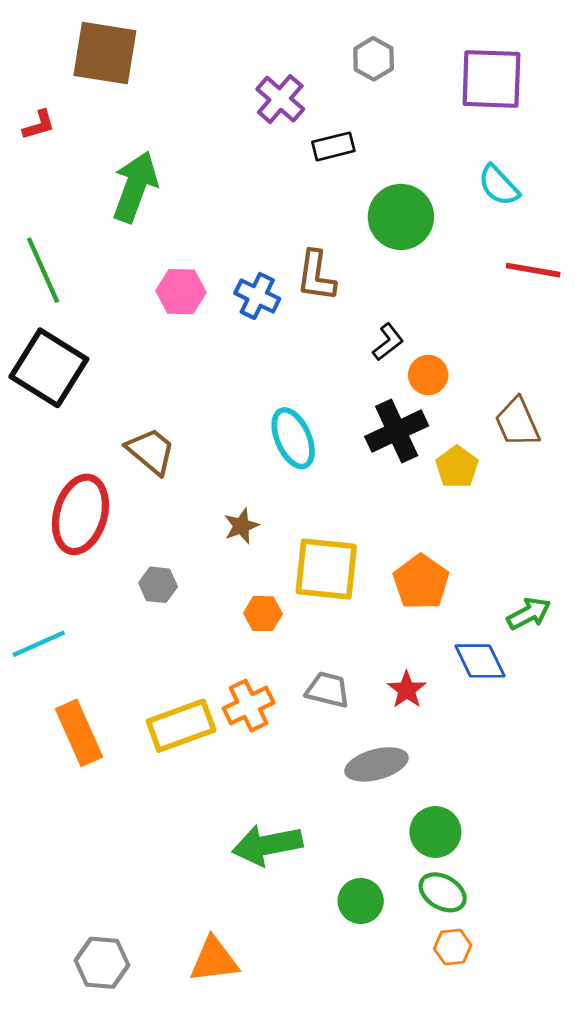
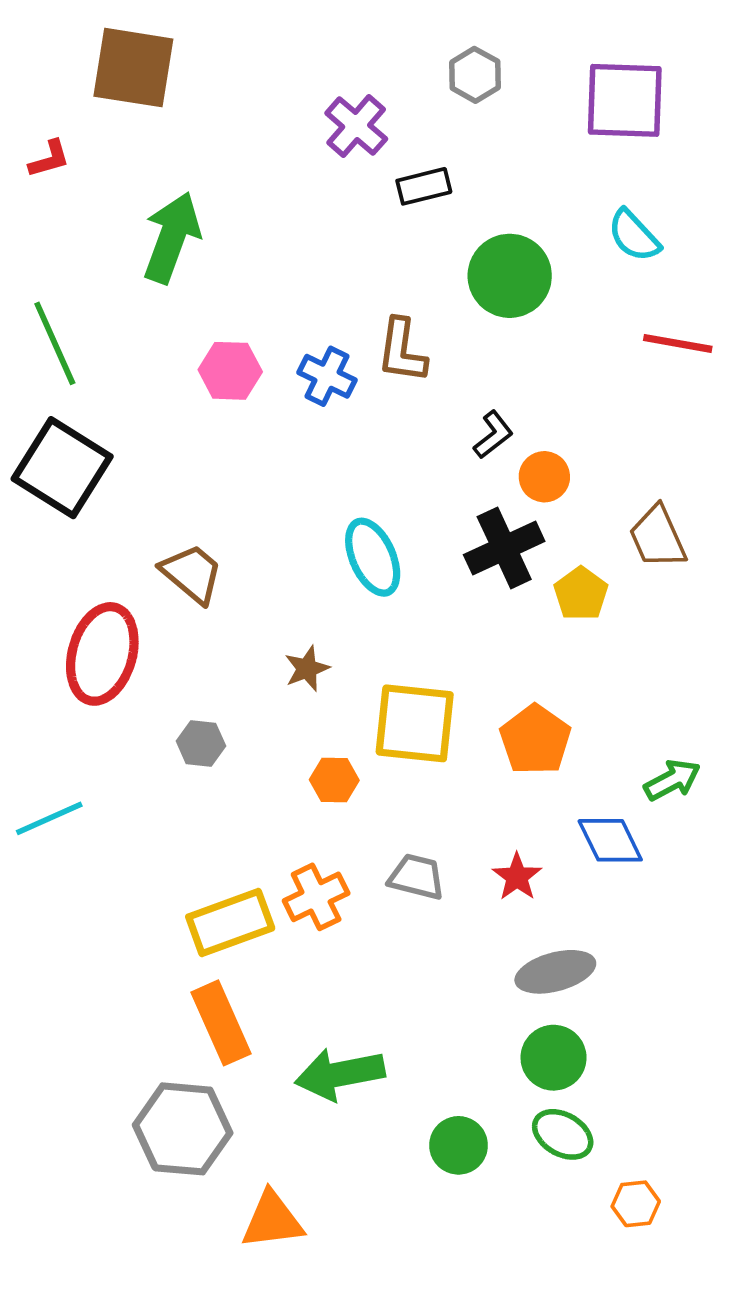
orange rectangle: (79, 733) -> (221, 1023), moved
gray ellipse: (376, 764) -> (555, 972), moved
orange hexagon: (453, 947) -> (636, 1204), moved
gray hexagon: (102, 963) -> (183, 1129), moved, size x1.4

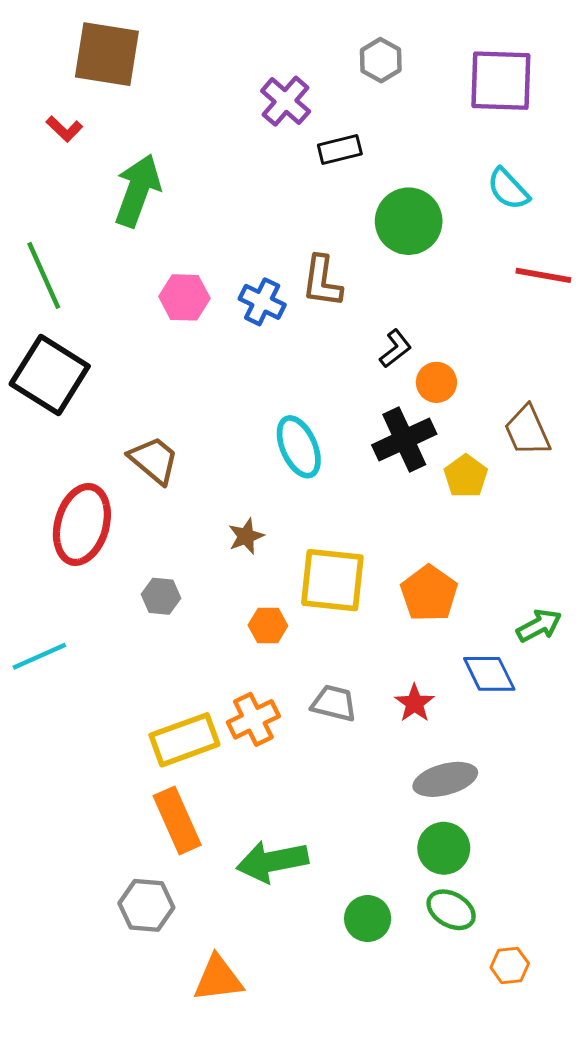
red L-shape: (49, 159) -> (64, 129), moved, turned 60
gray hexagon: (183, 1129) -> (146, 905), size x0.7

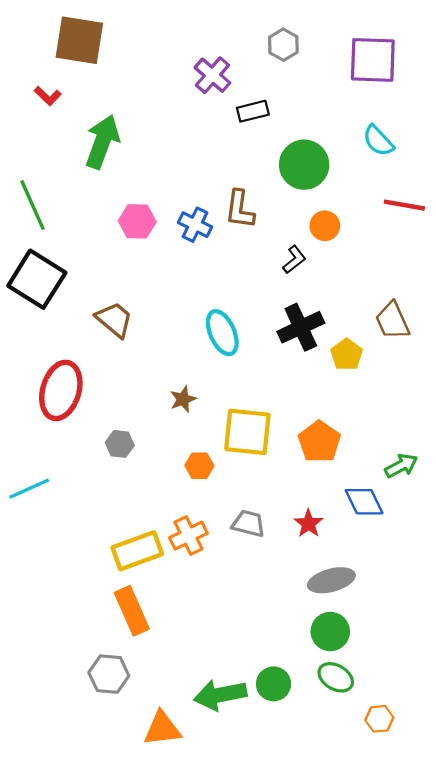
orange circle: (436, 382) -> (325, 226), moved
brown trapezoid: (154, 460) -> (114, 320), moved
green arrow: (272, 861) -> (220, 695), moved

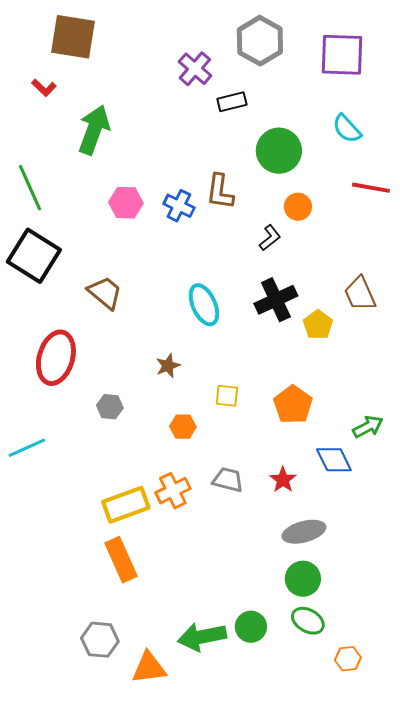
gray hexagon: (283, 45) -> (260, 41), size x1.6
yellow square: (247, 432) -> (227, 396), size x0.5
gray hexagon: (109, 674) -> (100, 640), moved

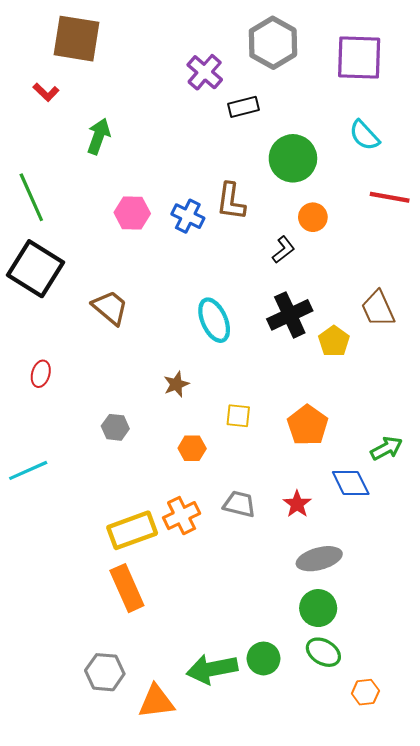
green arrow: (94, 130) -> (99, 136), size x0.7
red ellipse: (56, 358) -> (41, 374), moved, size x0.5

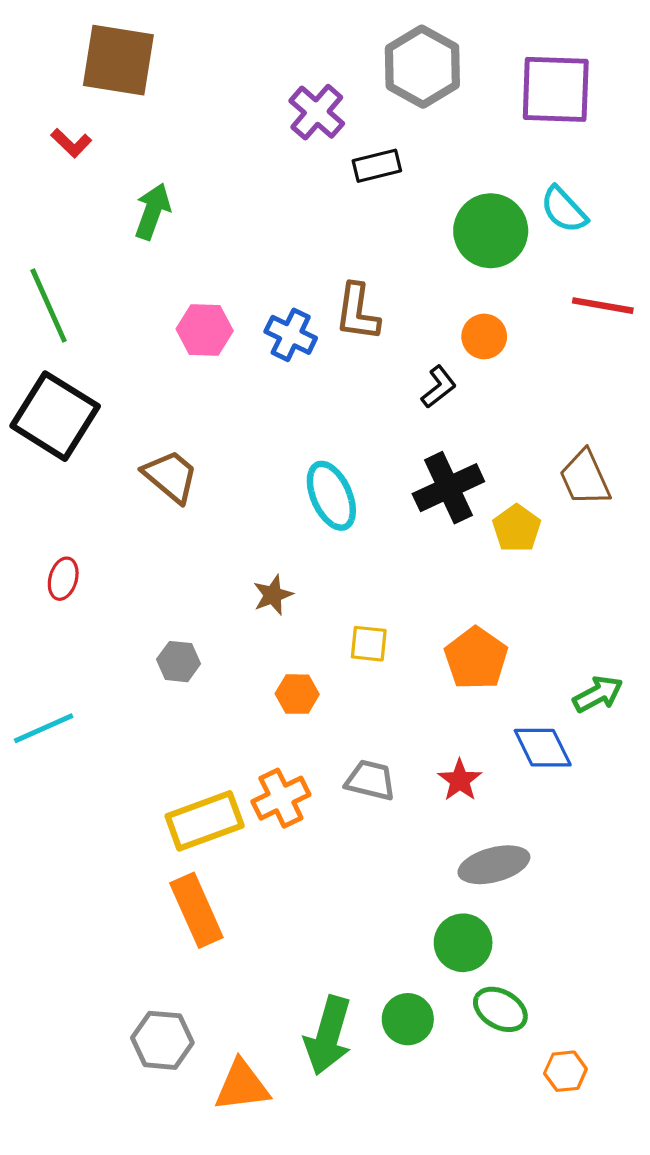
green circle: (293, 158) -> (491, 231), moved
green circle: (318, 608) -> (463, 943), moved
green arrow: (212, 669) -> (328, 1035), turned -63

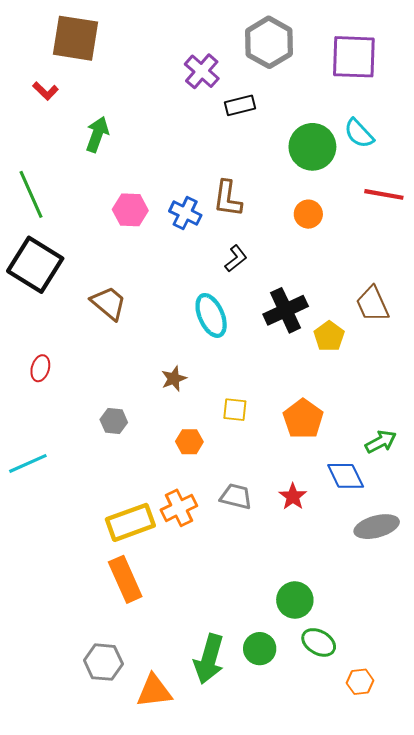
black L-shape: (439, 387) -> (236, 259), moved
gray ellipse: (494, 865) -> (377, 527), moved

